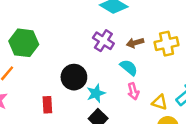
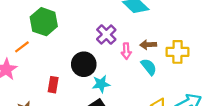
purple cross: (103, 41) -> (106, 35), moved
cyan semicircle: (129, 67) -> (149, 67), moved
pink arrow: (133, 91) -> (126, 51), moved

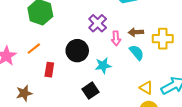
orange line: (22, 47) -> (34, 49), moved
cyan star: (101, 84) -> (103, 65), moved

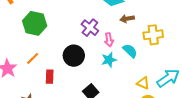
brown arrow: (136, 32) -> (127, 19), moved
cyan star: (103, 65) -> (109, 60), moved

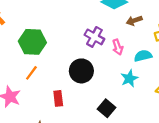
cyan semicircle: (130, 51) -> (143, 56), turned -49
orange line: (33, 58) -> (31, 73), moved
cyan star: (109, 60) -> (129, 78), moved

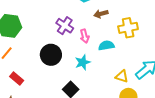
cyan star: (129, 78) -> (83, 62), moved
red rectangle: (58, 98) -> (17, 78), moved, turned -48

